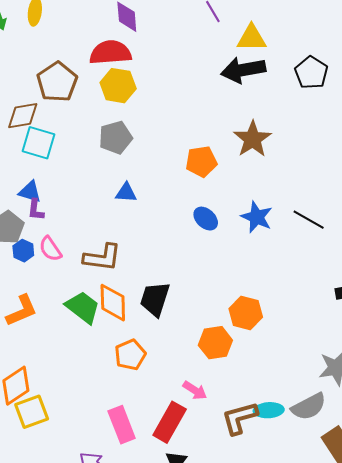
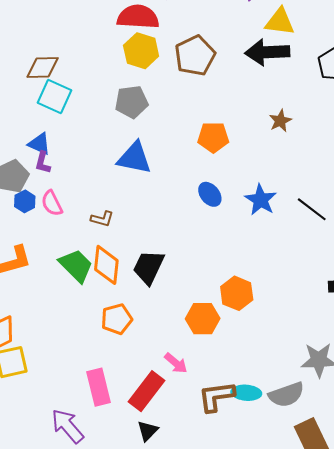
brown pentagon: (57, 82) -> (195, 56), moved
brown star: (253, 139) -> (280, 121), moved, size x0.6
blue triangle: (126, 193) -> (134, 158), size x1.6
brown L-shape: (102, 257) -> (102, 219), size x0.6

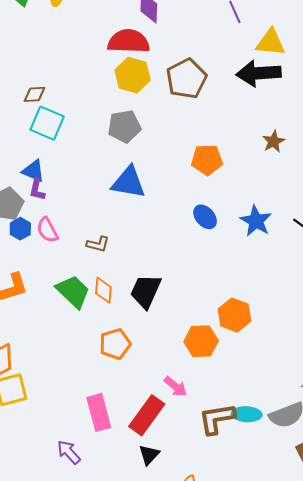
brown diamond: (43, 68) -> (34, 94), size x0.7
orange diamond: (106, 265) -> (103, 290), size x0.7
purple arrow: (67, 426) -> (69, 452), size x0.7

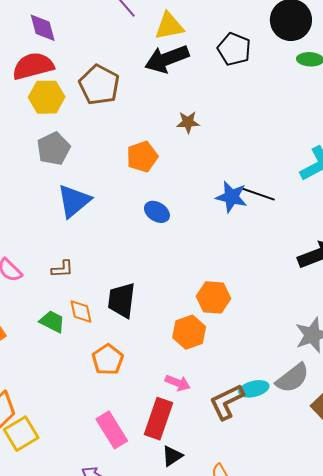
brown star: (274, 142) -> (188, 122), moved, turned -30
blue triangle: (129, 182) -> (74, 201), turned -33
blue star: (256, 221) -> (231, 197), moved
green trapezoid: (73, 292) -> (52, 322), size x0.7
black triangle: (149, 455) -> (172, 456), turned 30

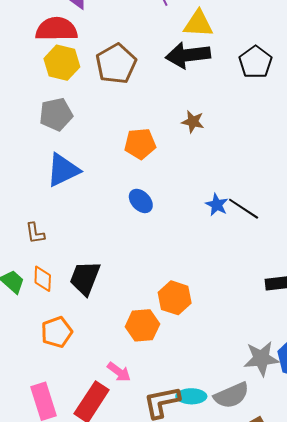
blue star: (231, 197) -> (217, 205), size x0.7
brown L-shape: (62, 269) -> (35, 233), turned 70

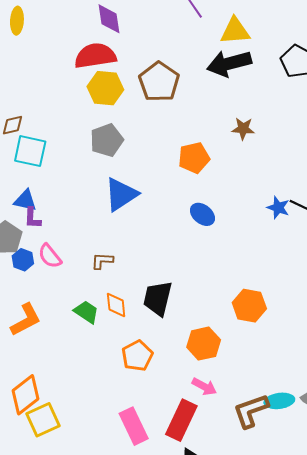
brown L-shape: (35, 233) -> (102, 261), turned 110
orange hexagon: (142, 325) -> (204, 344), moved

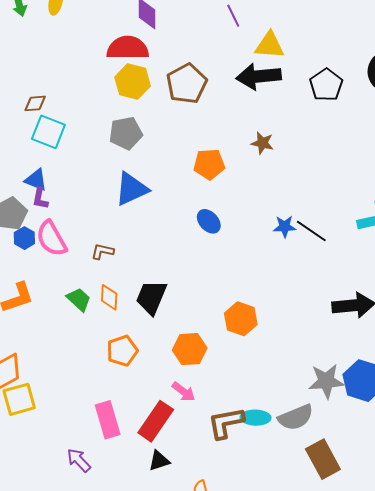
blue star: (278, 208) -> (285, 226), turned -30
pink semicircle: (50, 256) -> (51, 239), size x1.4

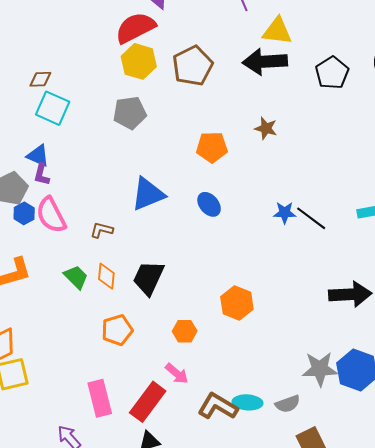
red semicircle: (128, 48) -> (135, 28), turned -30
blue triangle: (131, 189) -> (148, 194), moved
orange hexagon: (190, 349) -> (185, 331), size x0.7
gray semicircle: (296, 417) -> (288, 404), size x0.7
brown L-shape: (226, 423) -> (218, 406), turned 39

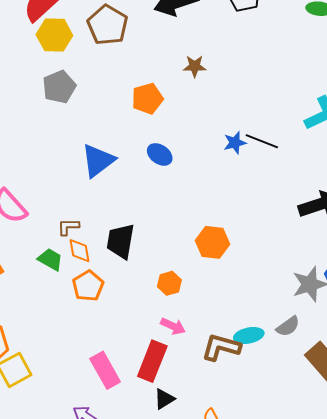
brown L-shape: (102, 230) -> (68, 227), moved
orange pentagon: (117, 330) -> (88, 286), moved

